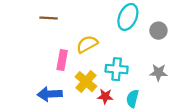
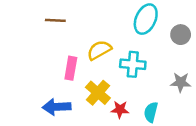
cyan cross: (117, 69) -> (133, 64), moved

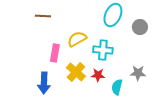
gray star: (181, 82) -> (138, 73), moved
blue arrow: (57, 107) -> (44, 83), turned -85
red star: (120, 110) -> (98, 75), moved

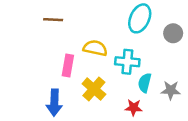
yellow semicircle: (77, 39) -> (95, 48), turned 42
red star: (98, 75) -> (134, 108), moved
cyan semicircle: (117, 87) -> (145, 83), moved

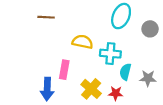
pink rectangle: (68, 65) -> (64, 70), moved
yellow cross: (94, 89) -> (91, 89), moved

